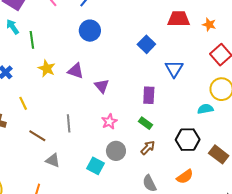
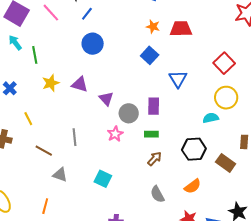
orange star: (209, 25) -> (153, 27), moved
yellow star: (47, 68) -> (51, 83), turned 30
green rectangle: (146, 123) -> (151, 134), turned -32
gray circle: (116, 151) -> (129, 113), moved

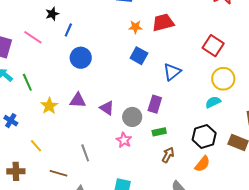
blue triangle: (178, 79) -> (172, 72), turned 36
purple rectangle: (154, 106) -> (155, 104), turned 30
orange semicircle: (193, 186) -> (202, 164), moved

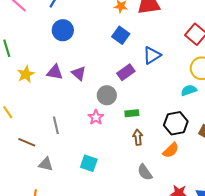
purple rectangle: (155, 104) -> (126, 72), moved, turned 30
purple triangle: (107, 108) -> (79, 73), moved
brown arrow: (168, 155) -> (138, 137), turned -42

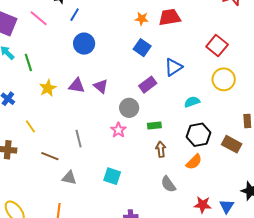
cyan semicircle: (189, 90) -> (192, 102), moved

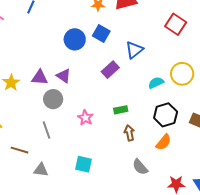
blue circle: (84, 44) -> (75, 39), moved
yellow circle: (224, 79) -> (182, 74), moved
gray circle: (129, 108) -> (53, 99), moved

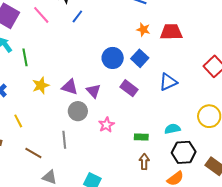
purple rectangle: (110, 70) -> (129, 88), moved, turned 66
cyan semicircle: (156, 83) -> (172, 129), moved
pink star: (85, 118) -> (106, 125), moved

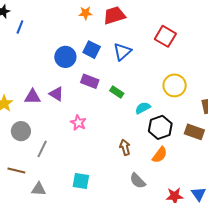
orange star: (143, 30) -> (86, 13), moved
blue triangle: (168, 82) -> (122, 52), moved
gray circle: (78, 111) -> (21, 131), moved
green rectangle: (141, 137) -> (117, 92), moved, turned 48
gray line: (64, 140) -> (42, 149), turned 48

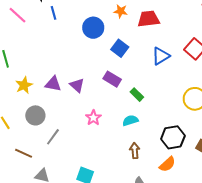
blue line: (20, 27) -> (54, 13), turned -48
blue triangle: (122, 52) -> (161, 56), moved
blue circle: (65, 57) -> (93, 28), moved
cyan semicircle: (143, 108) -> (130, 120), moved

